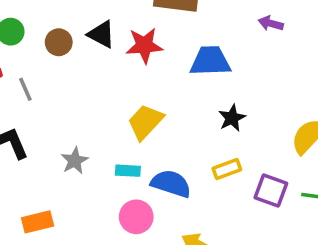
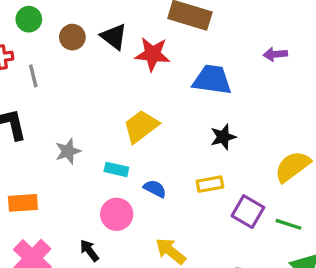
purple arrow: (271, 23) -> (275, 54), turned -30
blue semicircle: (171, 184) -> (155, 189), size x0.6

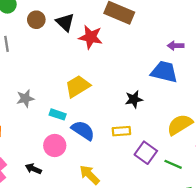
blue trapezoid: (212, 80) -> (164, 72), moved
blue semicircle: (155, 189) -> (83, 130), size x1.5
black arrow: (89, 251) -> (33, 169), turned -35

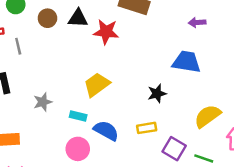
black triangle: (65, 22) -> (78, 18), turned -36
purple arrow: (176, 46) -> (197, 22), moved

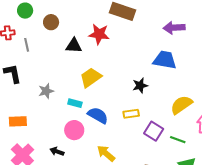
black triangle: (78, 18) -> (74, 46), moved
purple arrow: (197, 22) -> (174, 28), size x1.5

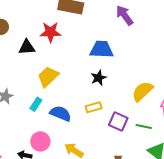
purple arrow: (174, 28) -> (124, 15), turned 65
blue trapezoid: (165, 60) -> (102, 49), moved
cyan rectangle: (75, 103) -> (36, 104), turned -64
pink circle: (74, 130) -> (40, 141), moved

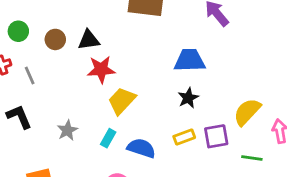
red star: (50, 32) -> (101, 69), moved
black triangle: (27, 47) -> (89, 40), moved
purple square: (118, 121) -> (216, 136), moved, turned -30

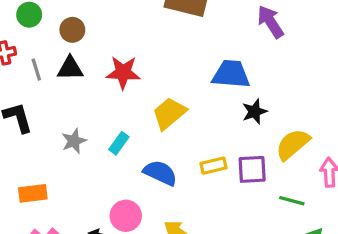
black triangle: (89, 40) -> (70, 68), moved
black star: (188, 98) -> (255, 112), moved
yellow trapezoid: (122, 101) -> (169, 113), moved
cyan rectangle: (108, 138) -> (119, 143), moved

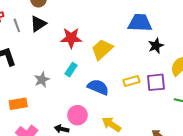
black triangle: (70, 68) -> (38, 24), turned -30
red star: (123, 72) -> (71, 38), moved
gray star: (74, 141) -> (42, 80), moved

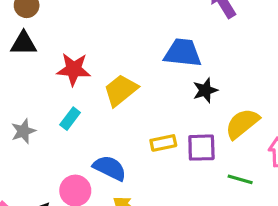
black triangle: (38, 24) -> (23, 43), turned 30
blue semicircle: (98, 87) -> (110, 168), moved

